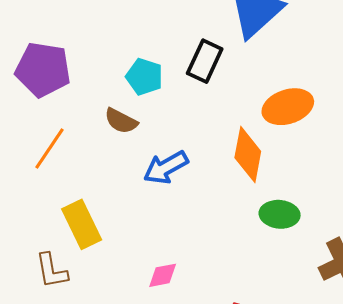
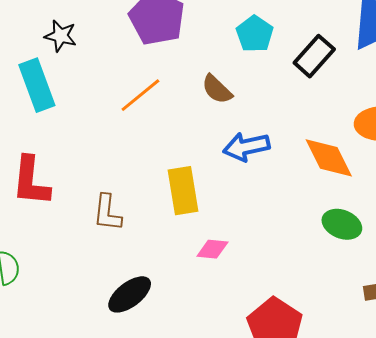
cyan pentagon: (144, 77) -> (255, 34), moved
orange diamond: (248, 155) -> (329, 158), turned -54
yellow rectangle: (82, 224) -> (183, 191), moved

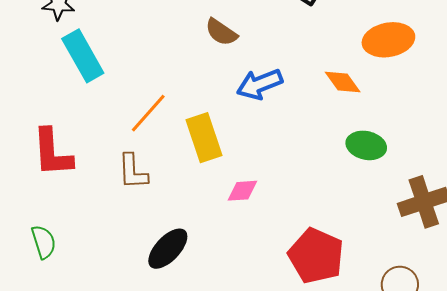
cyan rectangle: (37, 85) -> (83, 56), moved
orange line: (140, 95) -> (148, 113), moved
orange diamond: (329, 158) -> (343, 82), size x0.7

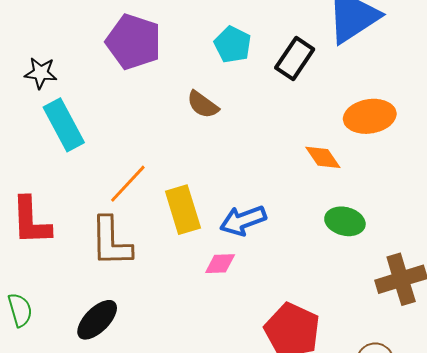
blue arrow: (260, 84) -> (243, 221), moved
brown L-shape: (133, 172) -> (111, 242), size x1.4
black ellipse: (168, 249) -> (97, 320), moved

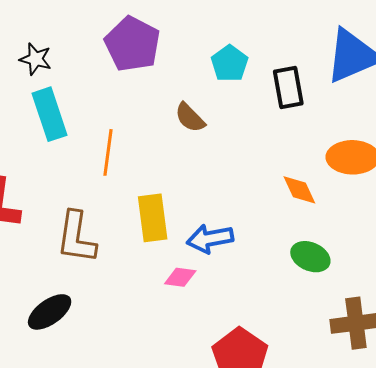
black rectangle: (295, 58) -> (288, 88), turned -54
orange line: (128, 184) -> (108, 152), moved, turned -45

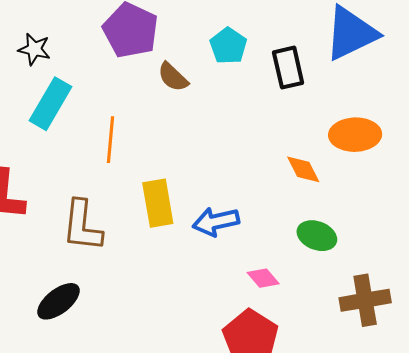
cyan rectangle: (50, 114) -> (51, 104), turned 51
brown semicircle: (190, 118) -> (173, 77), moved
pink diamond: (180, 277) -> (263, 278), moved, turned 44

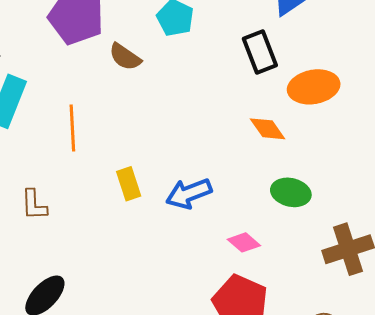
black rectangle: (288, 68) -> (260, 52), moved
yellow rectangle: (158, 203) -> (129, 184), size x0.7
brown L-shape: (82, 226) -> (34, 205), moved, size x0.6

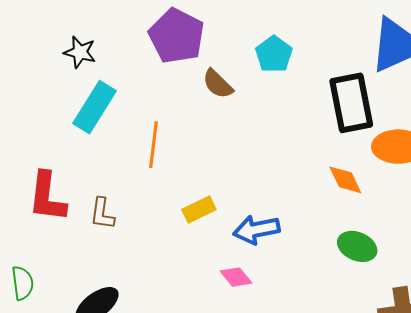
black rectangle: (260, 52) -> (351, 103), size x1.4
yellow rectangle: (129, 184) -> (199, 210), turned 72
pink diamond: (244, 242) -> (236, 277), moved

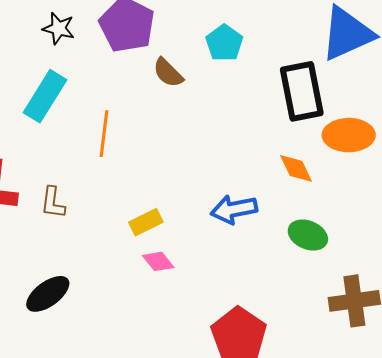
black star: (80, 52) -> (59, 28), moved
yellow rectangle: (199, 210) -> (146, 222), moved
blue arrow: (257, 230) -> (234, 209), moved
pink diamond: (236, 277) -> (158, 261), moved

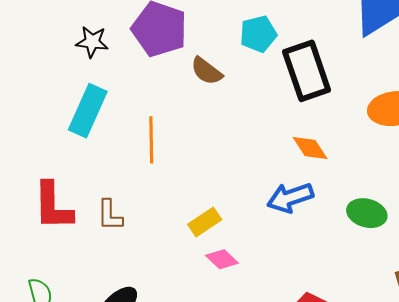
cyan pentagon: (224, 43) -> (258, 34), turned 30
black rectangle: (302, 91) -> (307, 71), moved
orange diamond: (296, 168) -> (310, 148), moved

